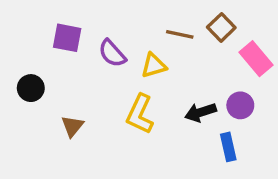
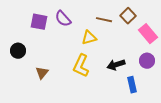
purple semicircle: (112, 53) -> (63, 19), moved
purple circle: (240, 105) -> (147, 61), moved

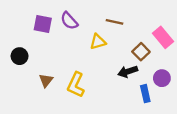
brown square: (128, 16) -> (141, 52), moved
purple circle: (147, 61) -> (162, 78), moved
yellow L-shape: (81, 66) -> (76, 85), moved

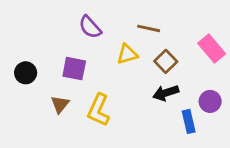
purple square: (43, 24) -> (74, 69), moved
brown square: (141, 52) -> (166, 61), moved

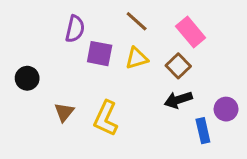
purple semicircle: (90, 27) -> (75, 29), moved, turned -125
brown line: (149, 28) -> (137, 21), moved, turned 30
pink rectangle: (212, 48) -> (191, 32), moved
purple square: (74, 69) -> (100, 54), moved

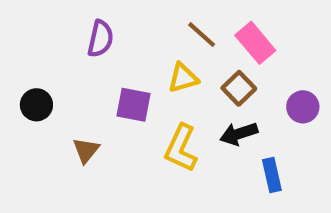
brown line: (137, 21) -> (202, 35), moved
purple square: (100, 54) -> (133, 105), moved
purple circle: (226, 109) -> (303, 107), moved
yellow L-shape: (106, 118) -> (181, 148), moved

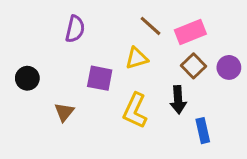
pink rectangle: (255, 43) -> (190, 32), turned -72
brown square: (239, 88) -> (194, 66), moved
purple circle: (303, 107) -> (229, 67), moved
black arrow: (239, 134) -> (178, 100), turned -76

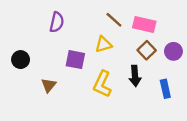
pink rectangle: (190, 32) -> (144, 25), turned 35
blue rectangle: (203, 131) -> (165, 89), moved

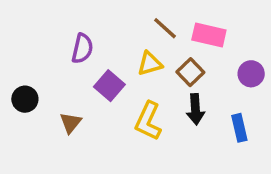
purple semicircle: (57, 22) -> (82, 48), moved
brown square: (147, 50) -> (190, 72), moved
black circle: (21, 60) -> (25, 99), moved
purple square: (75, 60) -> (109, 86), turned 30

